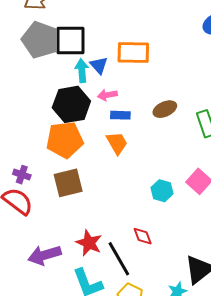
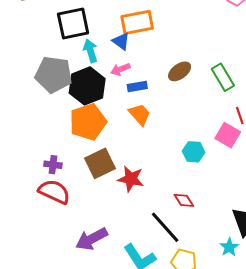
gray pentagon: (40, 40) -> (54, 75), moved
blue triangle: (99, 65) -> (121, 41), moved
red star: (89, 243) -> (131, 179), moved

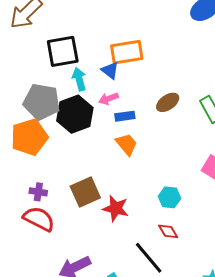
orange pentagon: (88, 122) -> (29, 137), moved
cyan hexagon: (194, 152) -> (169, 197), moved

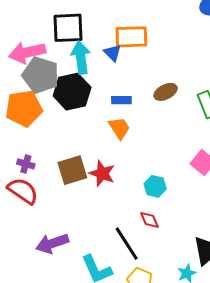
cyan arrow: (79, 79) -> (81, 57), size x1.4
pink arrow: (109, 99) -> (27, 52), moved, size x1.8
red star: (116, 208) -> (102, 173), moved

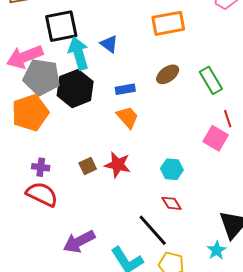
orange rectangle: (131, 37) -> (168, 23), moved
brown square: (72, 170) -> (88, 166), size x0.6

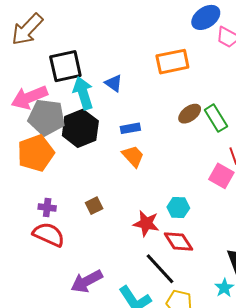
brown ellipse: (168, 74) -> (190, 114), moved
red star: (118, 165) -> (146, 223), moved
red diamond: (171, 203) -> (178, 242), size x1.4

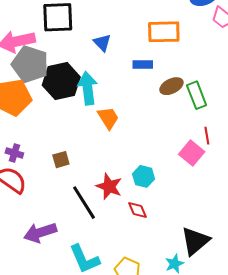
cyan arrow: (83, 93) -> (88, 88), moved
blue rectangle: (130, 128) -> (143, 65), moved
red diamond: (178, 242) -> (138, 210), size x0.7
black line: (160, 269) -> (84, 203), moved

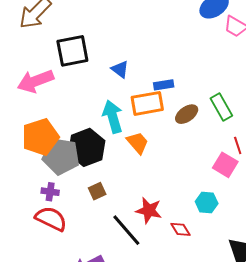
orange rectangle: (164, 32) -> (147, 103), moved
gray pentagon: (30, 64) -> (61, 156), moved
black hexagon: (61, 81) -> (87, 147), moved
brown ellipse: (171, 86) -> (187, 114), moved
cyan hexagon: (144, 176) -> (207, 202), moved

